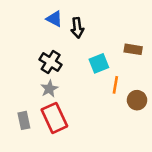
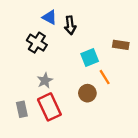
black cross: (51, 62) -> (37, 43), moved
orange line: (115, 85) -> (105, 77), turned -42
brown circle: (137, 100) -> (87, 93), moved

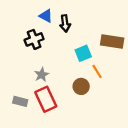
black cross: (37, 43) -> (34, 39), turned 36
brown rectangle: (121, 45) -> (112, 42), size x1.5
gray rectangle: (22, 109) -> (20, 101), turned -64

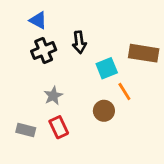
blue triangle: (46, 16) -> (38, 20), moved
black arrow: (65, 23) -> (79, 42), moved
red rectangle: (46, 99) -> (59, 127), size x0.7

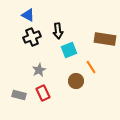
cyan square: (107, 68) -> (69, 50), moved

